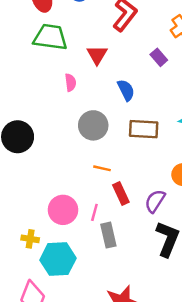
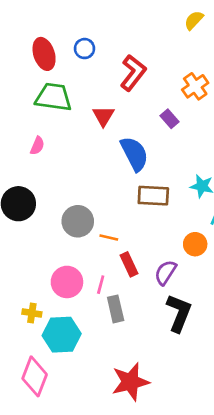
pink semicircle: (71, 83) -> (37, 146), moved, turned 30
blue semicircle: (126, 90) -> (134, 154), size x1.5
gray circle: (93, 125) -> (78, 221), moved

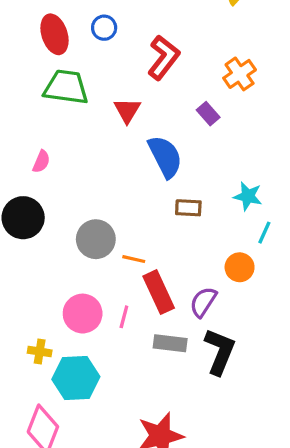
pink semicircle: (37, 146) -> (41, 162), moved
brown rectangle: (153, 196) -> (188, 208), size x0.7
red rectangle: (129, 264) -> (159, 292), size x1.4
gray rectangle: (116, 309) -> (170, 343), moved, turned -70

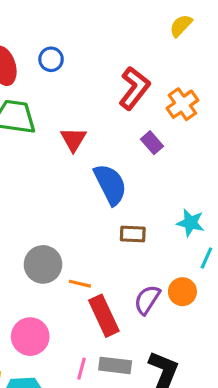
red L-shape: (164, 57) -> (134, 88), moved
purple semicircle: (203, 302) -> (147, 300), moved
pink line: (124, 317) -> (81, 369), moved

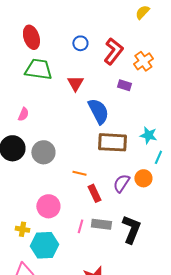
blue circle: (51, 59) -> (80, 43), moved
purple rectangle: (152, 143) -> (124, 85), turned -32
brown rectangle: (133, 234) -> (112, 142), size x1.8
gray circle: (43, 264) -> (43, 152), moved
red rectangle: (104, 316) -> (94, 193), size x0.7

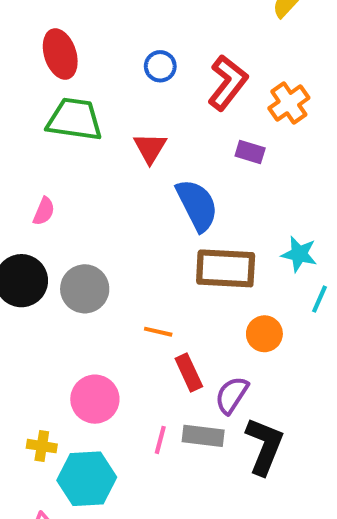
orange circle: (143, 178) -> (264, 334), moved
purple semicircle: (121, 183) -> (232, 395), moved

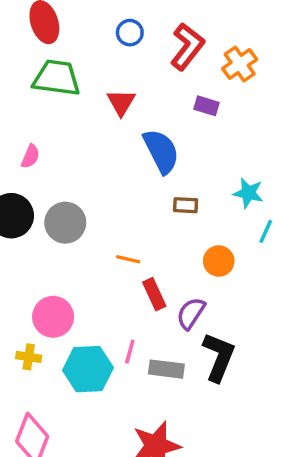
brown rectangle: (226, 268) -> (186, 205), size x0.5
pink circle: (95, 399) -> (53, 317), moved
gray rectangle: (203, 436) -> (166, 369), moved
cyan hexagon: (87, 479) -> (88, 369), moved

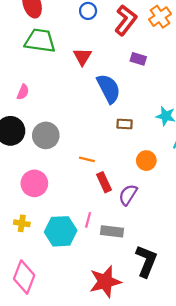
orange cross: (240, 64) -> (160, 17), moved
pink circle: (53, 317) -> (34, 183), moved
black L-shape: (219, 357) -> (146, 261), moved

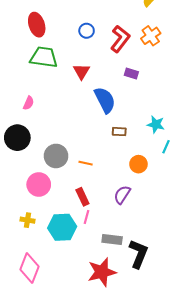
gray circle: (46, 135) -> (56, 156), moved
red rectangle: (104, 182) -> (82, 197), moved
gray rectangle: (112, 231) -> (112, 239), moved

